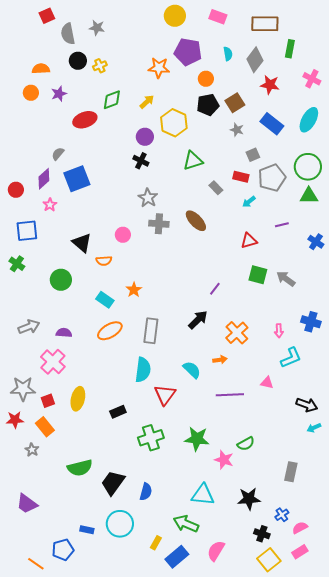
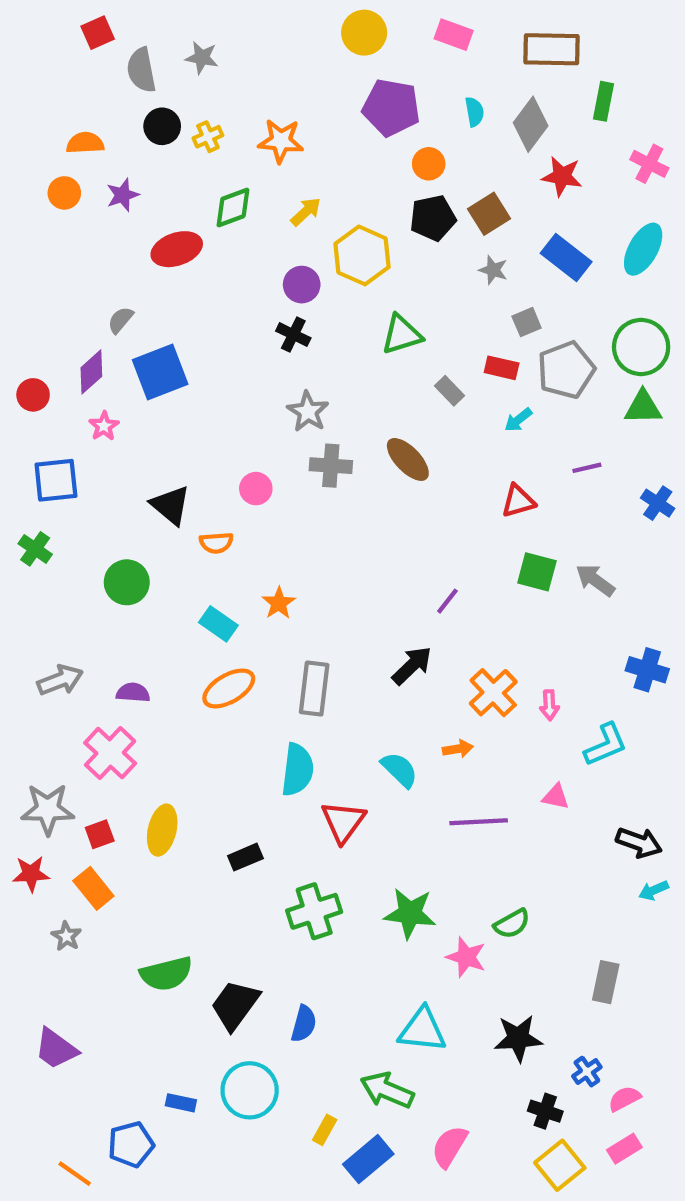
orange star: (159, 68) -> (281, 141), moved
pink arrow: (279, 331) -> (549, 705), moved

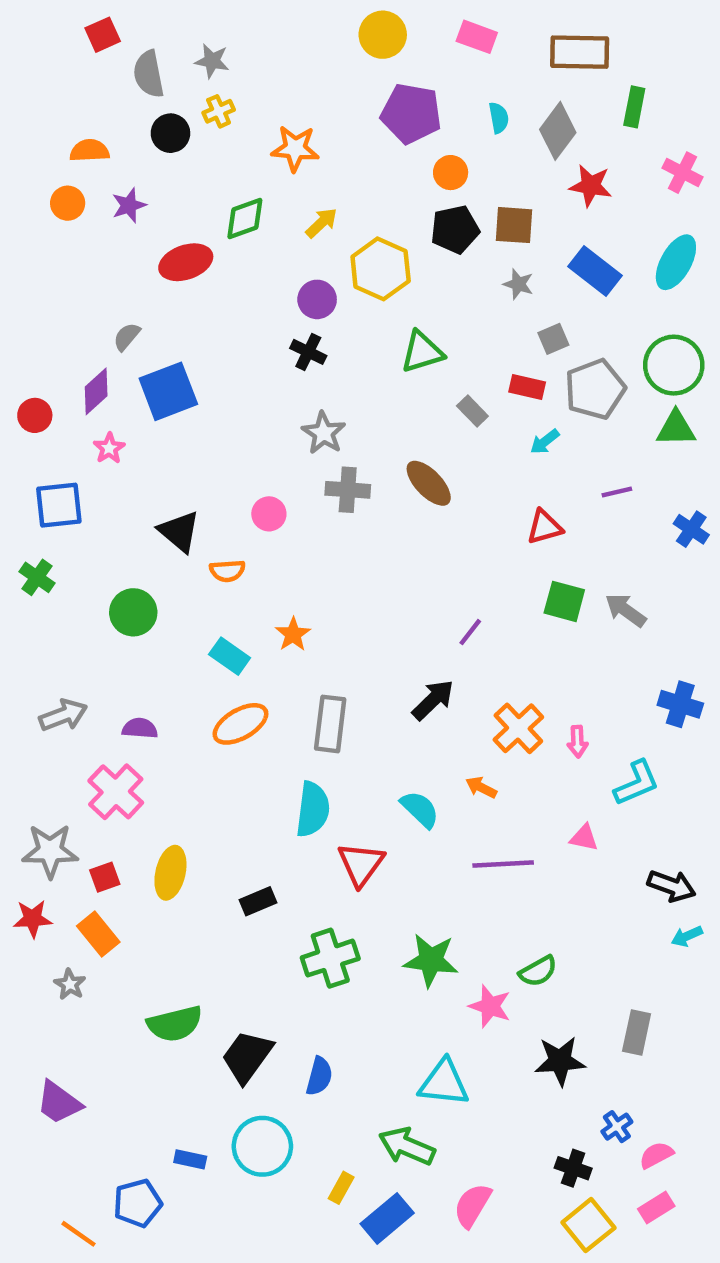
yellow cross: (208, 137) -> (219, 111), moved
brown square: (489, 214) -> (514, 225), turned 36
orange arrow: (458, 749) -> (481, 787), turned -144
black star: (518, 1038) -> (560, 1061), moved

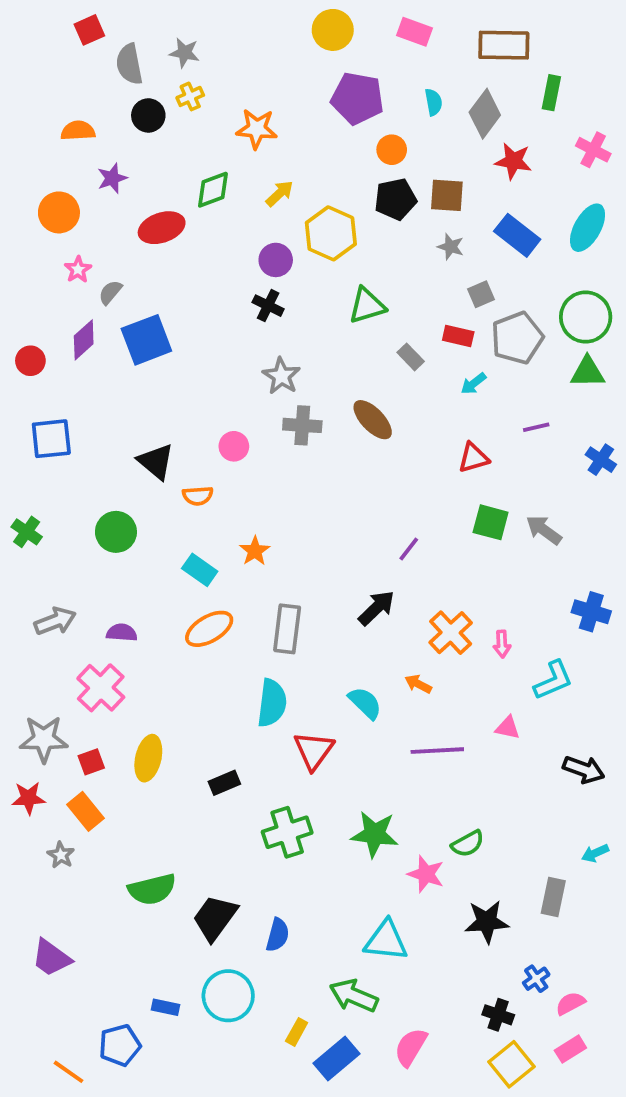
orange circle: (68, 203) -> (59, 212), moved, size x1.4
pink star: (109, 448) -> (78, 269), moved
green cross: (37, 577) -> (27, 532), moved
cyan arrow: (687, 936) -> (595, 853), moved

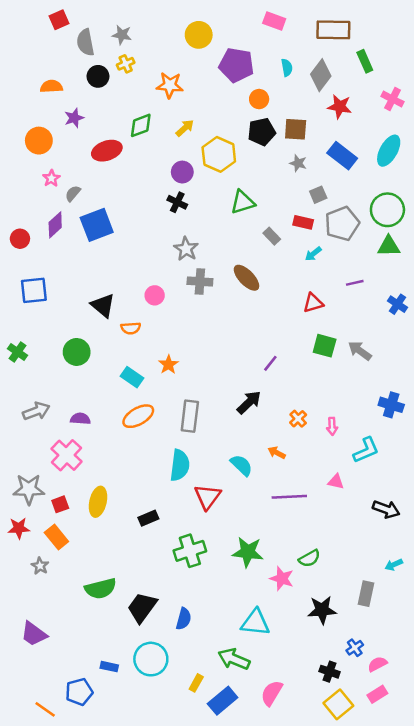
yellow circle: (333, 30) -> (199, 35), moved
green rectangle: (551, 93) -> (365, 61), turned -35
orange cross: (451, 633) -> (298, 419), size x0.6

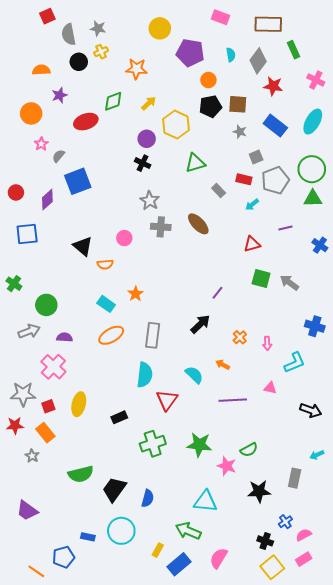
purple diamond: (55, 225) -> (47, 200), moved
green circle: (77, 352) -> (46, 305), moved

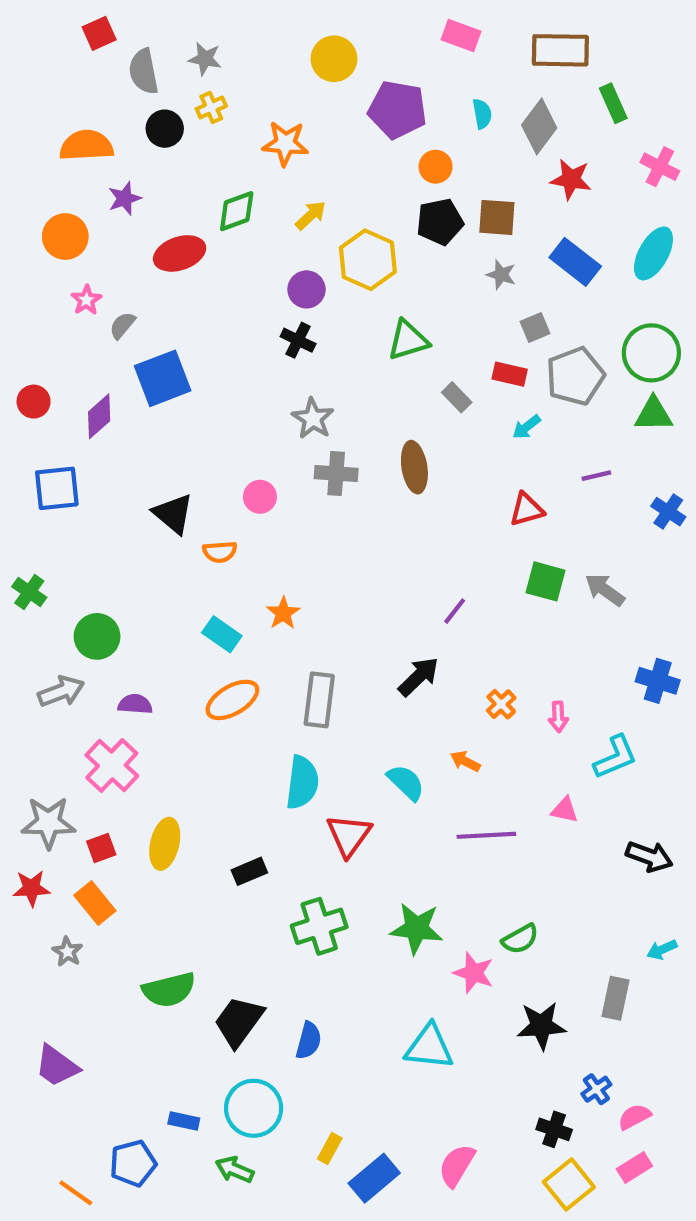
orange semicircle: (41, 70) -> (86, 146), size x1.4
brown ellipse: (198, 224) -> (414, 467), turned 35
green arrow: (188, 531) -> (235, 1170), moved, size x0.7

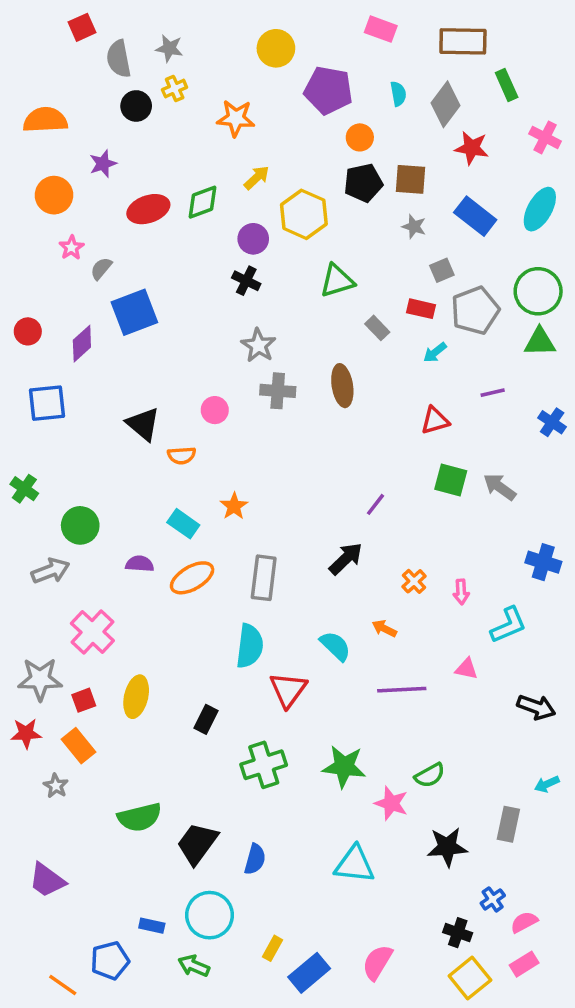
orange semicircle: (86, 146) -> (45, 120), moved
green diamond: (237, 211) -> (203, 202), moved
purple semicircle: (135, 704) -> (140, 564), moved
black rectangle: (249, 871) -> (206, 719), turned -40

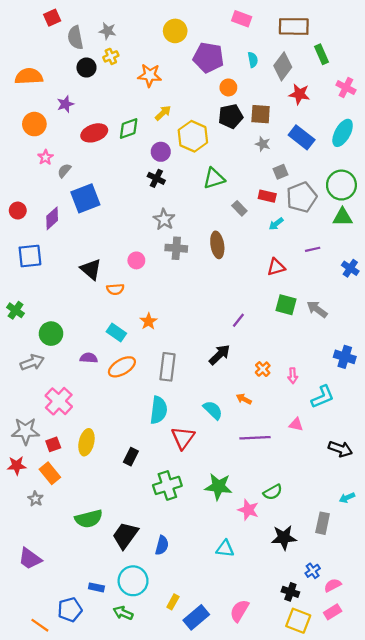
cyan triangle: (355, 864) -> (225, 549), size x0.7
yellow square: (470, 978) -> (298, 621), turned -30

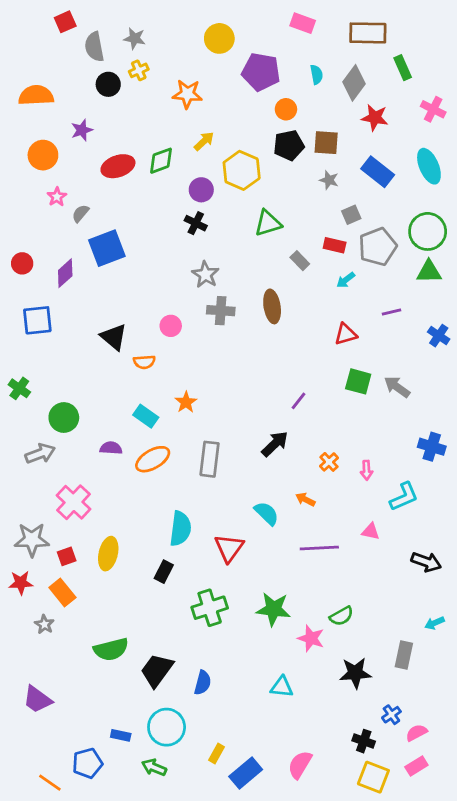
cyan ellipse: (343, 133) -> (429, 166), turned -52
cyan semicircle: (159, 410) -> (180, 529), moved

